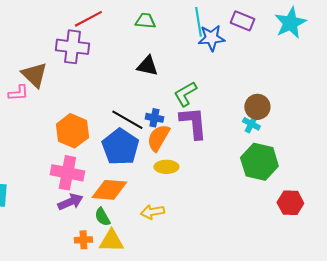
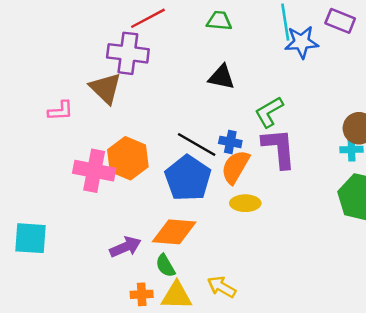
brown triangle: (34, 75) -> (105, 88), moved
cyan cross: (251, 124) -> (351, 149), turned -30
pink cross: (67, 173) -> (94, 171), moved
yellow arrow: (152, 212) -> (222, 287), moved, turned 40

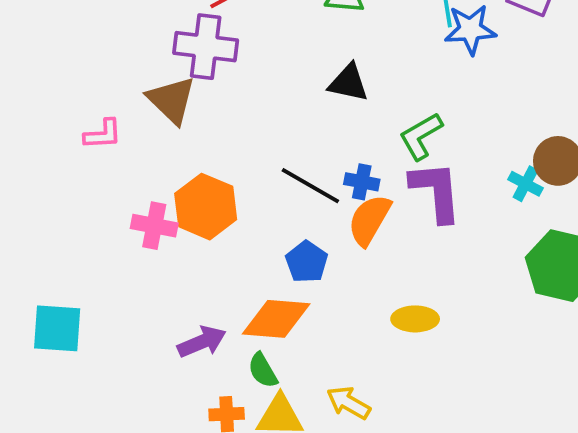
cyan cross: (351, 149) -> (526, 184), moved, turned 30
pink cross: (94, 171) -> (154, 226), size x0.7
blue pentagon: (188, 178) -> (307, 262), moved, size x0.6
yellow ellipse: (245, 203) -> (415, 319), moved

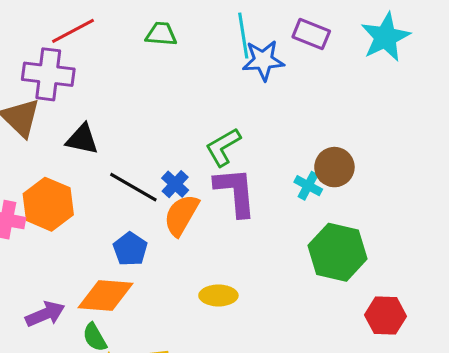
black triangle: (348, 83) -> (82, 139), moved
blue cross: (362, 182) -> (175, 184), turned 32

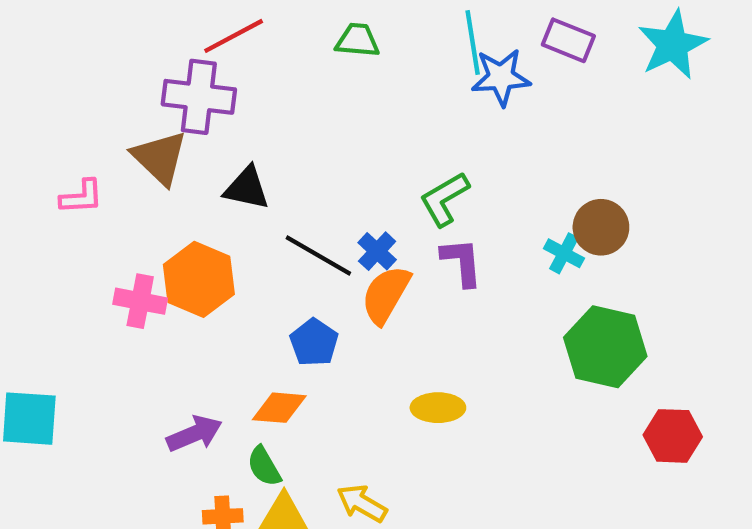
purple L-shape: (235, 192) -> (462, 262), size x0.7
orange diamond: (105, 295) -> (279, 408), size x0.7

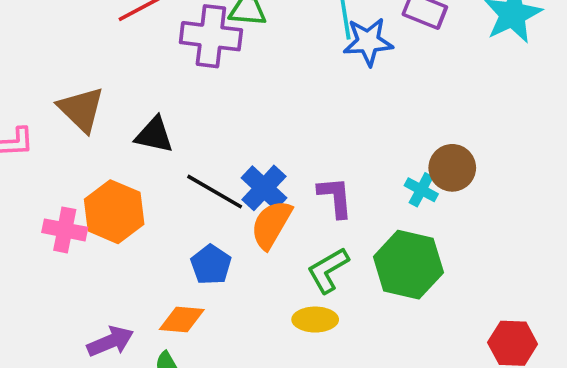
purple cross: (199, 97) -> (211, 36), moved
green L-shape: (444, 199) -> (328, 270), moved
blue cross: (377, 251) -> (264, 188), size x1.4
green hexagon: (605, 347) -> (408, 265), moved

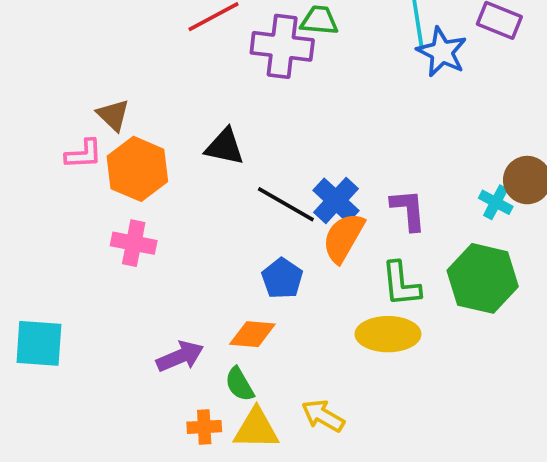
blue star: (368, 42) -> (442, 52), turned 30
brown triangle: (81, 109) -> (113, 115), moved, size x0.7
orange hexagon: (114, 212) -> (137, 169), moved
green L-shape: (328, 270) -> (401, 284), turned -66
yellow ellipse: (315, 320) -> (388, 334), size x1.4

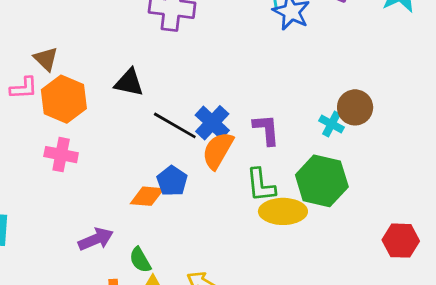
orange diamond: (252, 334) -> (147, 196), moved
yellow ellipse: (388, 334) -> (283, 211), moved

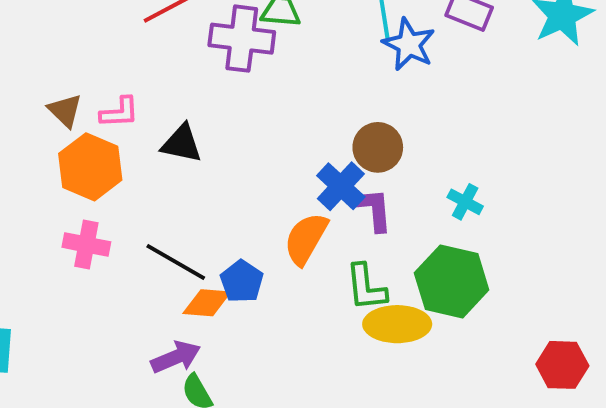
pink L-shape: (24, 88) -> (119, 112), moved
brown circle: (355, 107) -> (378, 147), moved
blue cross: (212, 123) -> (341, 186), moved
black line: (175, 125) -> (176, 262), moved
purple arrow: (96, 239) -> (176, 357), moved

